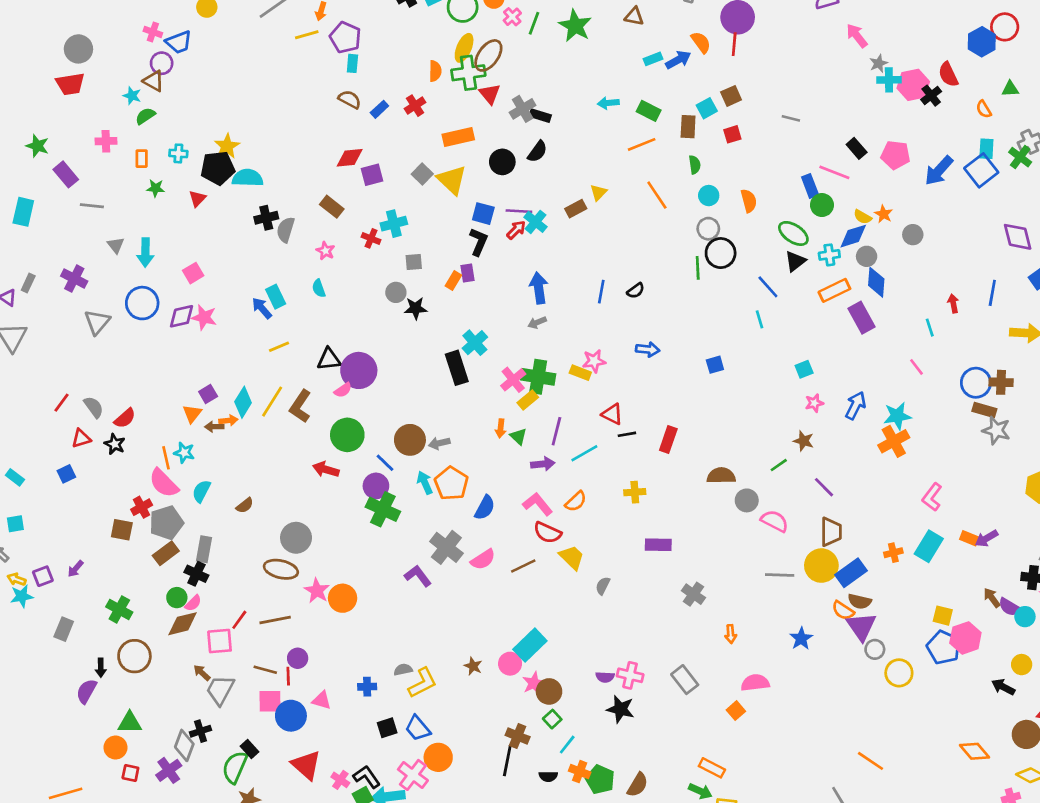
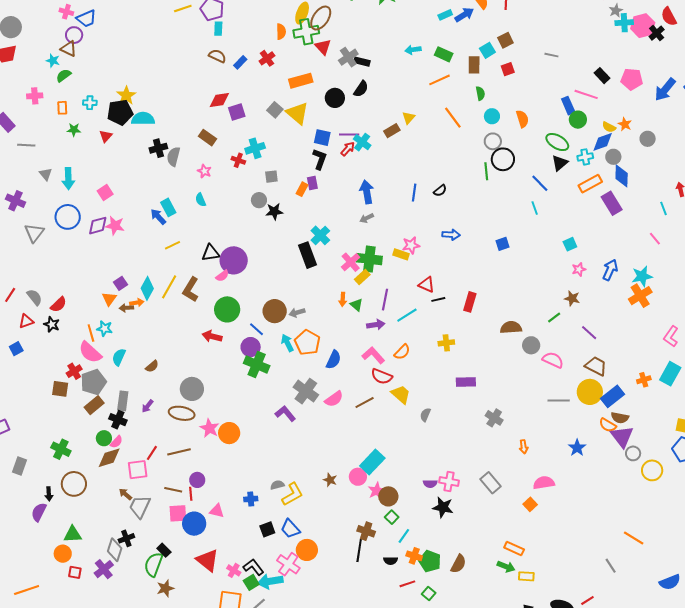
brown trapezoid: (831, 532) -> (596, 366), turned -60
purple arrow: (75, 569) -> (148, 406), moved

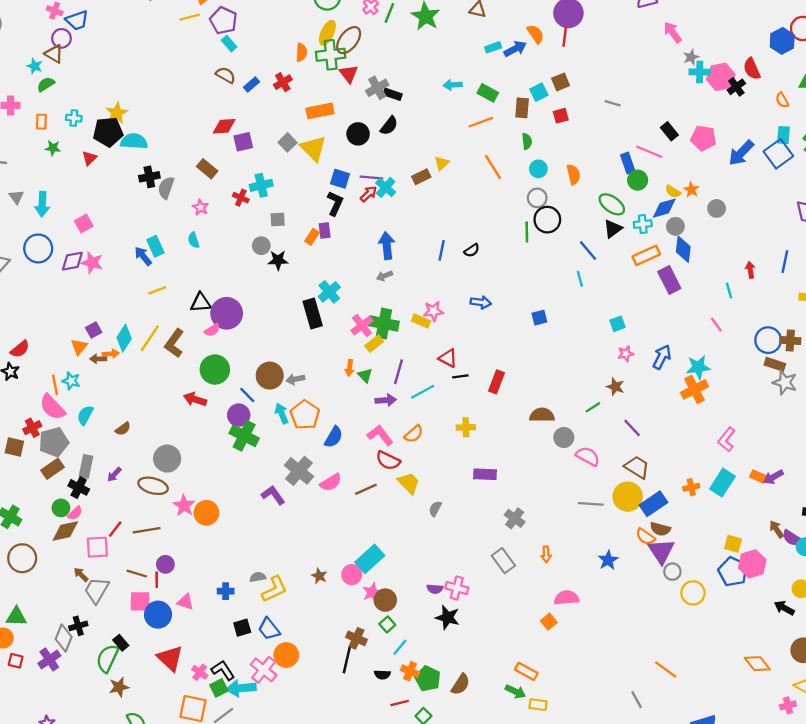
cyan rectangle: (218, 29) -> (229, 44), turned -48
gray rectangle: (490, 483) -> (503, 561), moved

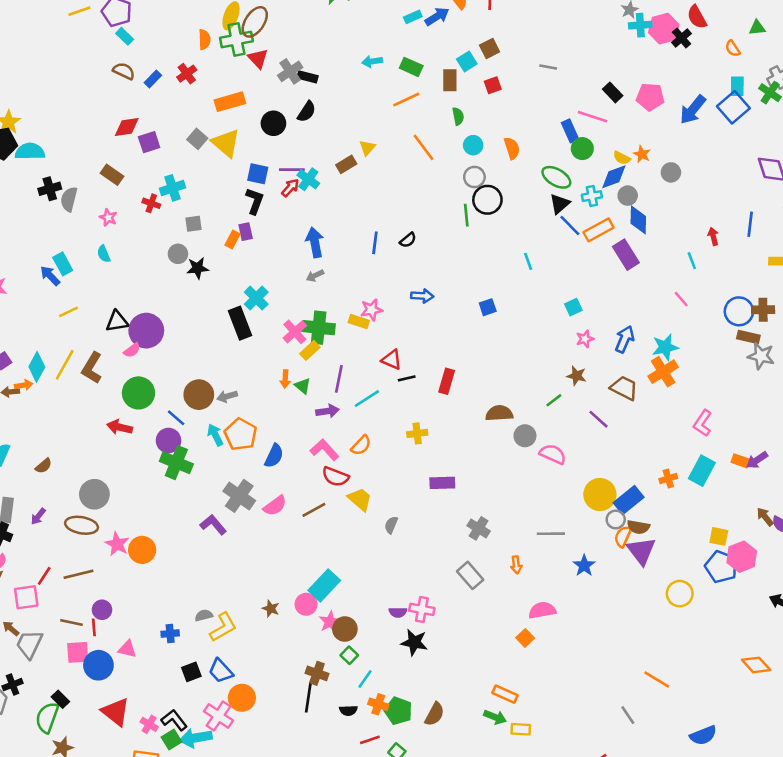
blue line: (588, 251) -> (570, 226), moved
brown trapezoid: (637, 467) -> (624, 388), moved
gray line: (591, 504) -> (551, 534), moved
orange semicircle: (645, 537) -> (623, 537), turned 84
gray circle: (672, 572) -> (616, 519), moved

